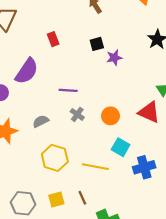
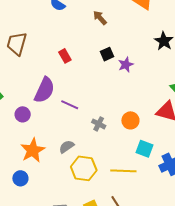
purple line: (68, 90) -> (70, 105), moved, turned 30
gray semicircle: (41, 121) -> (67, 147), moved

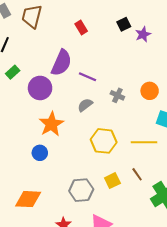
purple circle: (23, 114) -> (40, 88), size x1.5
gray semicircle: (67, 147) -> (85, 105), moved

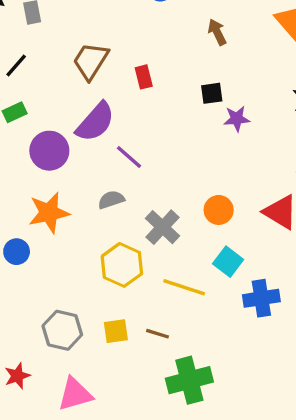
brown trapezoid: (32, 16) -> (91, 61), moved
gray cross: (117, 95) -> (163, 227), moved, size x1.5
brown line: (137, 174) -> (157, 334), turned -56

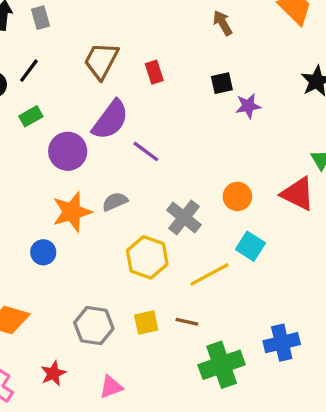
gray semicircle: (111, 200) -> (115, 202), moved
yellow line: (184, 287) -> (210, 274), turned -42
blue cross: (261, 298) -> (282, 343), moved
pink triangle: (75, 394) -> (111, 387), size x0.7

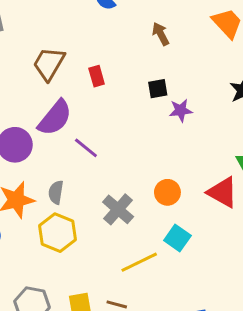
gray semicircle: (115, 202) -> (56, 192), turned -60
yellow hexagon: (147, 257) -> (58, 233), moved

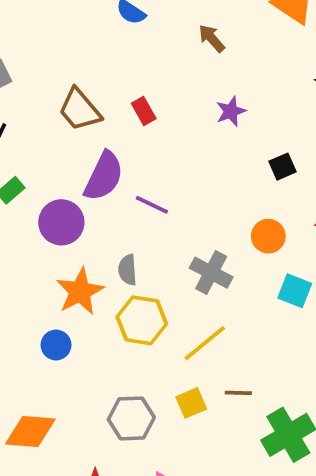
brown trapezoid: (49, 64) -> (80, 110), turned -57
black square: (158, 89) -> (283, 167), moved
purple star: (181, 110) -> (231, 111), moved
yellow line: (139, 262) -> (205, 343), moved

